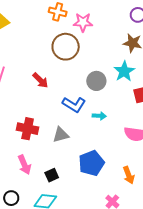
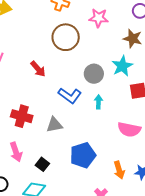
pink star: (83, 22) -> (99, 18), moved
cyan arrow: (99, 116) -> (98, 102), moved, turned -96
black square: (52, 175) -> (42, 164), turned -32

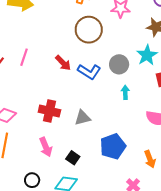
blue L-shape: (70, 96) -> (89, 72), moved

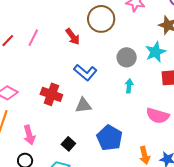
red arrow: (63, 63) -> (73, 37), moved
blue L-shape: (89, 72) -> (85, 72), moved
blue pentagon: (113, 146) -> (109, 138), turned -30
pink arrow: (46, 147) -> (29, 135), moved

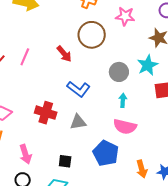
pink semicircle: (158, 116) -> (125, 127), moved
black square: (68, 144) -> (65, 161), turned -32

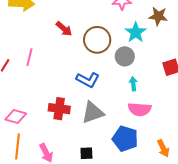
brown circle: (92, 35) -> (97, 40), moved
red arrow: (64, 54) -> (64, 29), moved
cyan star: (148, 65) -> (136, 32), moved
gray triangle: (78, 122) -> (93, 113), size x1.4

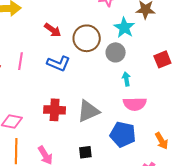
blue L-shape: (88, 80) -> (59, 64), moved

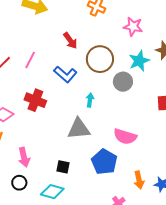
cyan arrow: (126, 79) -> (90, 100), moved
red cross: (55, 110) -> (35, 100), moved

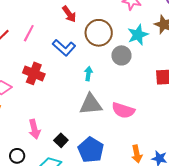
gray triangle: (79, 129) -> (91, 104), moved
pink arrow: (24, 157) -> (34, 129), moved
blue pentagon: (104, 162) -> (91, 150), moved
black square: (63, 167) -> (61, 140), turned 32

